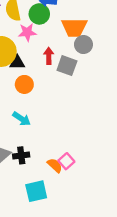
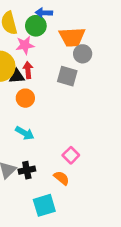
red arrow: (49, 56) -> (28, 70), moved
pink square: (66, 161) -> (71, 155), moved

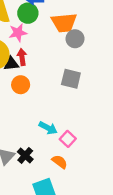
gray square: (67, 76) -> (71, 79), moved
cyan arrow: (25, 133) -> (48, 128), moved
black cross: (27, 170) -> (25, 155), turned -35

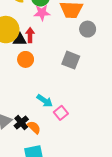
pink star: (18, 33) -> (42, 13), moved
gray circle: (75, 39) -> (88, 29), moved
orange semicircle: (60, 162) -> (34, 127), moved

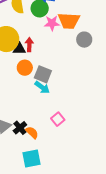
pink star: (42, 13) -> (52, 23), moved
gray square: (71, 60) -> (43, 74), moved
cyan arrow: (45, 101) -> (42, 87), moved

